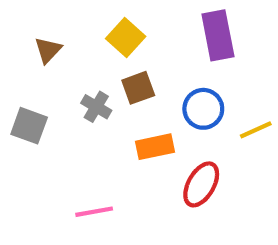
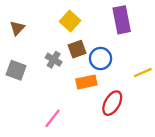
brown triangle: (48, 50) -> (17, 28), moved
blue circle: (203, 109) -> (101, 59), moved
pink line: (94, 212) -> (52, 118), turned -42

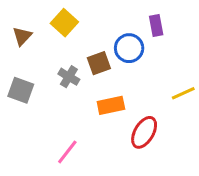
purple rectangle: (122, 20) -> (156, 26), size x0.6
yellow square: (70, 21) -> (64, 23), moved
blue circle: (101, 59) -> (129, 48), moved

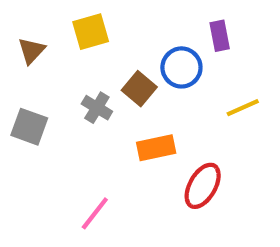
yellow square: (64, 23) -> (91, 32), turned 32
brown square: (99, 63) -> (139, 89), turned -30
yellow line: (183, 93) -> (243, 108), moved

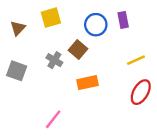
blue circle: (181, 67) -> (96, 25), moved
red ellipse: (203, 186) -> (141, 92), moved

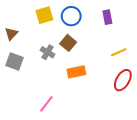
blue circle: (96, 25) -> (71, 16), moved
brown triangle: (18, 28) -> (11, 34), moved

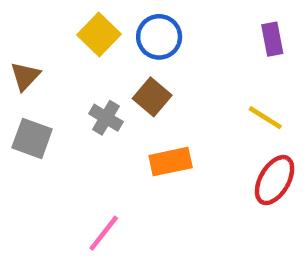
yellow square: (44, 15) -> (99, 35), turned -30
purple rectangle: (107, 17) -> (272, 39), moved
yellow line: (119, 52) -> (265, 118), turned 56

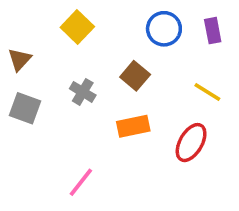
blue circle: (159, 37) -> (164, 29), moved
brown square: (152, 97) -> (135, 76), moved
red ellipse: (275, 180) -> (191, 143), moved

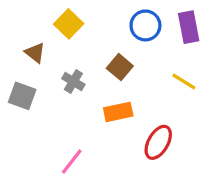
purple rectangle: (213, 31) -> (189, 27), size x1.4
brown triangle: (20, 59) -> (35, 53), moved, turned -35
red ellipse: (191, 143) -> (158, 142), moved

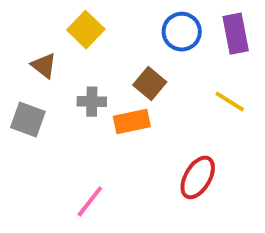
gray cross: (73, 81) -> (92, 102), turned -30
orange rectangle: (118, 112) -> (132, 121), moved

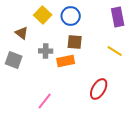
blue circle: (182, 32) -> (71, 16), moved
brown square: (150, 84) -> (75, 42), turned -35

